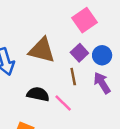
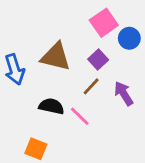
blue circle: (102, 55) -> (129, 38), moved
brown line: (73, 77) -> (91, 86), turned 54

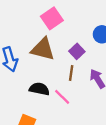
pink square: (104, 23) -> (52, 18), moved
brown line: (91, 86) -> (71, 73), turned -35

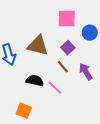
pink square: (52, 18) -> (67, 19), moved, turned 36
brown line: (71, 73) -> (63, 67), turned -48

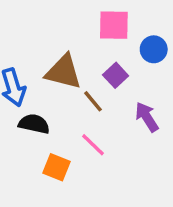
brown line: (63, 67) -> (93, 101), moved
black semicircle: (35, 81) -> (34, 124), moved
orange square: (24, 111) -> (57, 167), moved

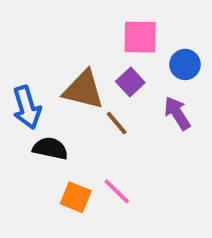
purple square: (116, 75) -> (130, 82), moved
purple arrow: (147, 117) -> (177, 113), moved
pink line: (93, 145) -> (117, 191), moved

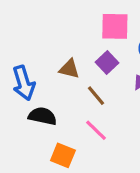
brown triangle: (83, 90) -> (69, 69), size x0.6
pink line: (117, 191) -> (96, 130), moved

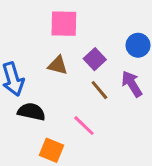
pink square: (115, 26) -> (64, 24), moved
brown line: (96, 96) -> (99, 90), moved

